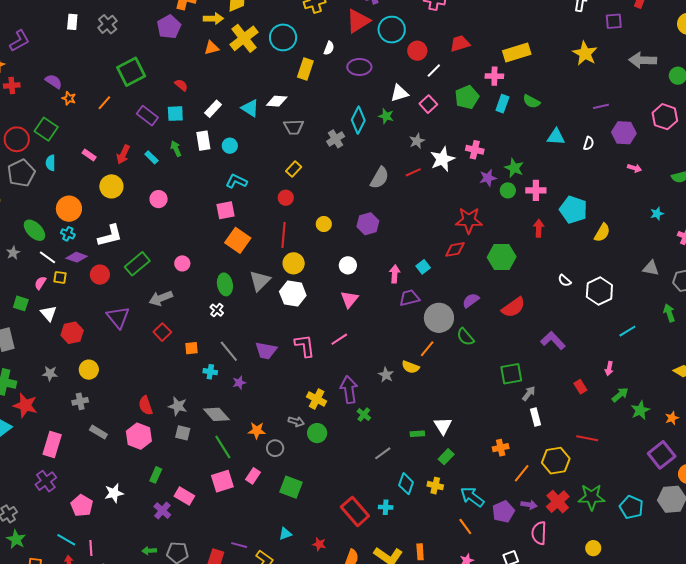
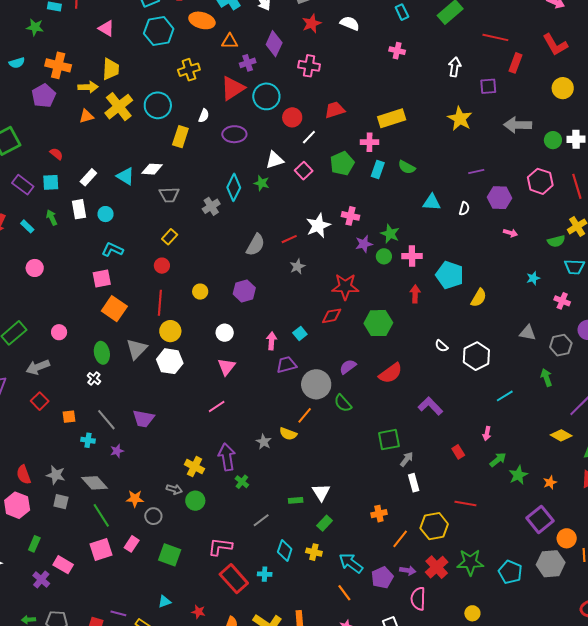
gray star: (417, 141) -> (297, 266), moved
pink L-shape: (305, 346) -> (220, 547), moved, turned -75

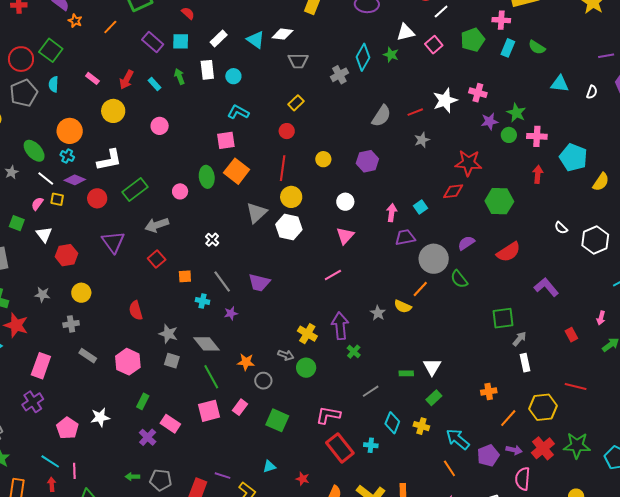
green ellipse: (102, 353) -> (207, 177), moved
red semicircle: (24, 475) -> (136, 310), moved

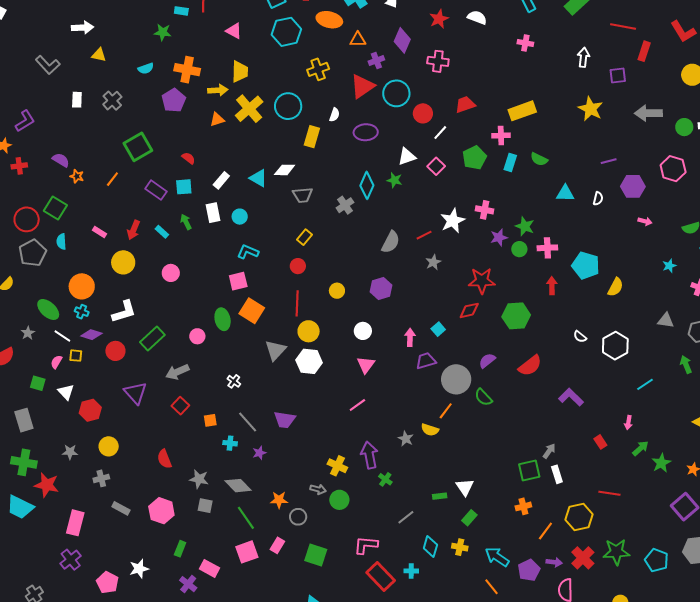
green square: (503, 318) -> (529, 470), moved

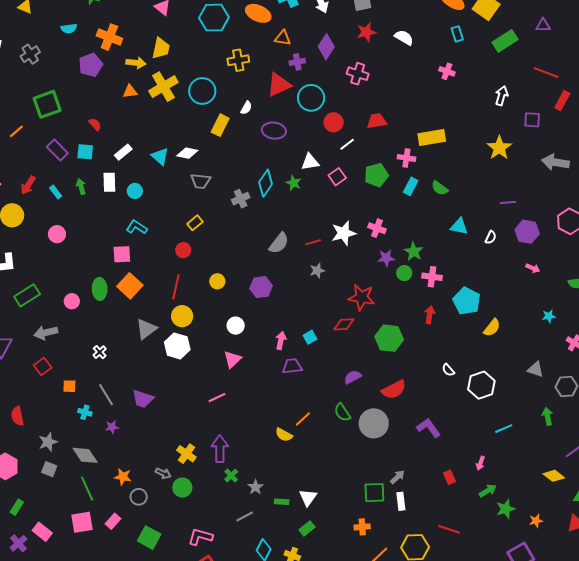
gray circle: (456, 379) -> (374, 423), moved
gray star: (406, 439) -> (255, 487), moved
gray star: (199, 479) -> (48, 442), turned 30

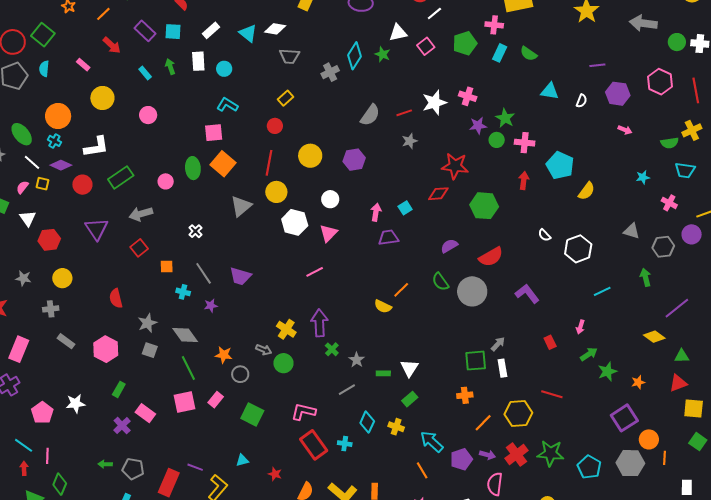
red arrow: (28, 185) -> (112, 45), moved, turned -78
yellow circle: (217, 281) -> (310, 156), size x1.5
white hexagon: (177, 346) -> (295, 222), moved

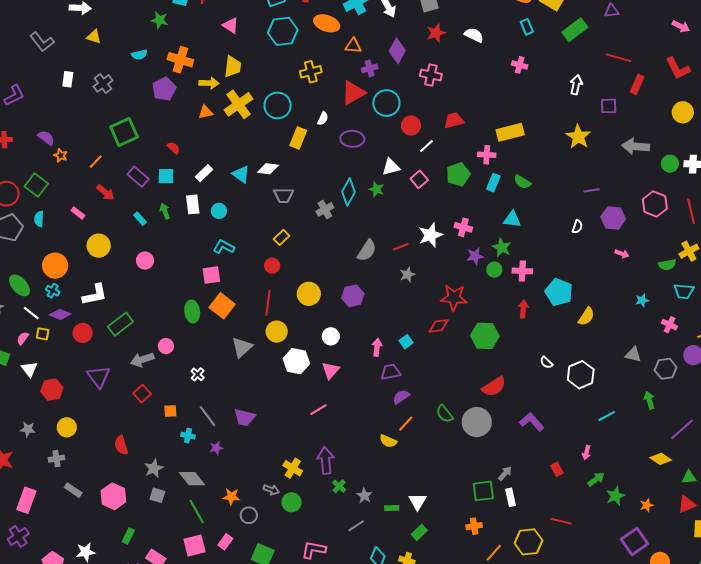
cyan triangle: (550, 91) -> (512, 219), moved
pink circle: (166, 181) -> (166, 346), moved
purple semicircle: (449, 246) -> (401, 397), moved

